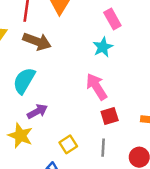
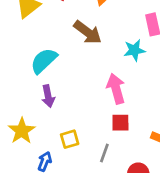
brown arrow: (37, 41) -> (88, 32), moved
purple arrow: (37, 111) -> (48, 96), turned 90
yellow star: (20, 136) -> (22, 131), moved

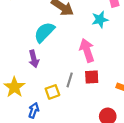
cyan semicircle: (44, 61) -> (44, 32), moved
gray line: (104, 153) -> (70, 80), moved

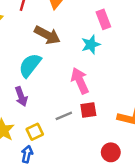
gray line: (70, 80) -> (64, 116), turned 56
yellow square: (52, 92) -> (35, 132), moved

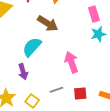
cyan star: (91, 45) -> (98, 34), moved
red square: (88, 110) -> (80, 94), moved
yellow square: (35, 132) -> (32, 101), turned -32

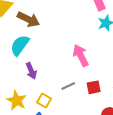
brown arrow: (48, 23) -> (28, 19), moved
cyan semicircle: (32, 47) -> (20, 45), moved

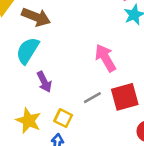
red square: (94, 87) -> (125, 97), size x1.5

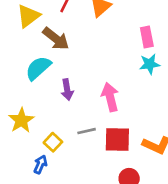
purple arrow: (44, 82) -> (67, 90), moved
yellow star: (28, 121) -> (21, 120), moved

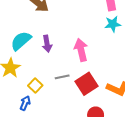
cyan semicircle: (38, 68) -> (21, 41), moved
red square: (117, 139) -> (87, 84), turned -35

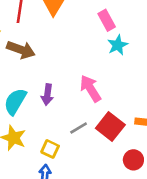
purple arrow: (47, 44) -> (47, 95), turned 35

